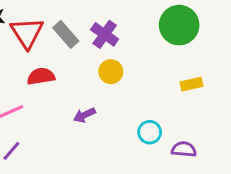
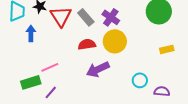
yellow circle: (111, 72) -> (115, 41), size x1.5
red semicircle: (41, 76) -> (87, 44), moved
purple arrow: (84, 115) -> (98, 69), size x1.6

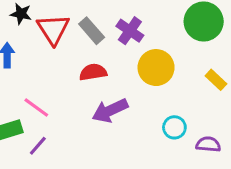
yellow circle: (115, 41) -> (156, 68), moved
yellow rectangle: (167, 49) -> (216, 80), turned 56
pink line: (50, 67) -> (36, 107), turned 60

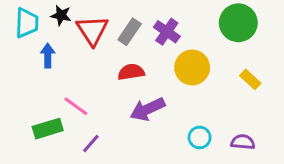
gray rectangle: (92, 31) -> (130, 32), turned 75
cyan circle: (174, 127) -> (200, 137), moved
purple line: (38, 146) -> (91, 143), moved

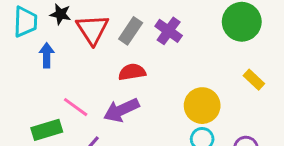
yellow circle: (192, 67) -> (202, 106), moved
purple arrow: (147, 109) -> (121, 110), moved

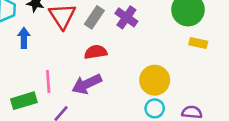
yellow rectangle: (254, 80) -> (198, 43), moved, turned -30
pink line: (76, 107) -> (48, 81), turned 50

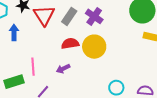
yellow circle: (155, 80) -> (94, 47), moved
purple arrow: (87, 84) -> (63, 69), size x0.6

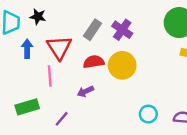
red triangle: (44, 15) -> (59, 48), moved
pink line: (33, 67) -> (50, 76), moved

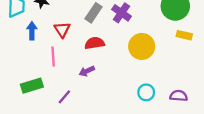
red triangle: (59, 48) -> (62, 30), size x0.7
yellow circle: (122, 65) -> (142, 46), moved

